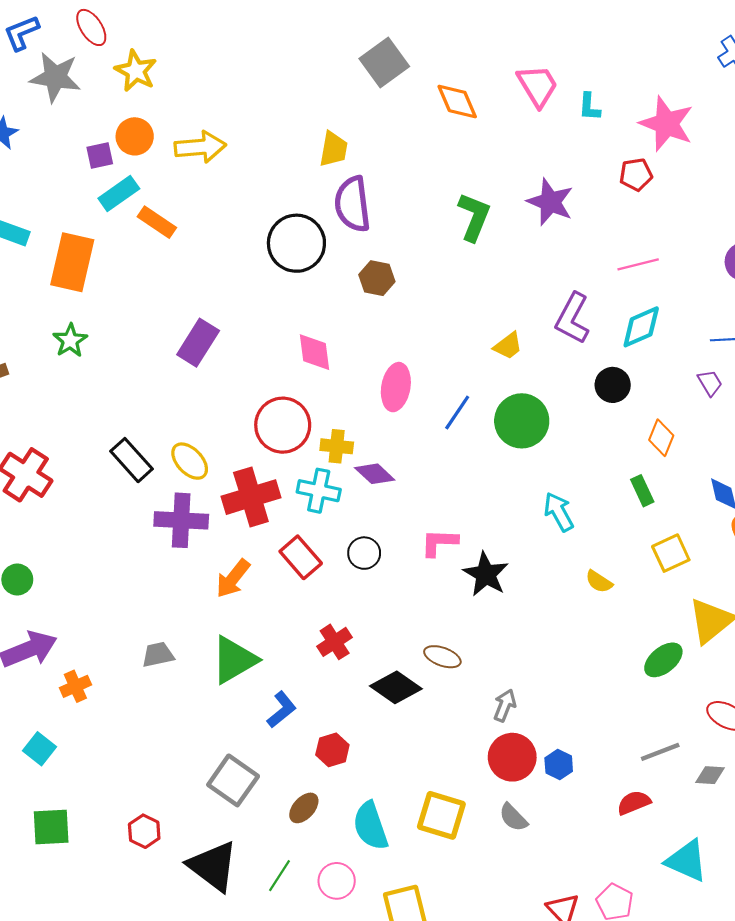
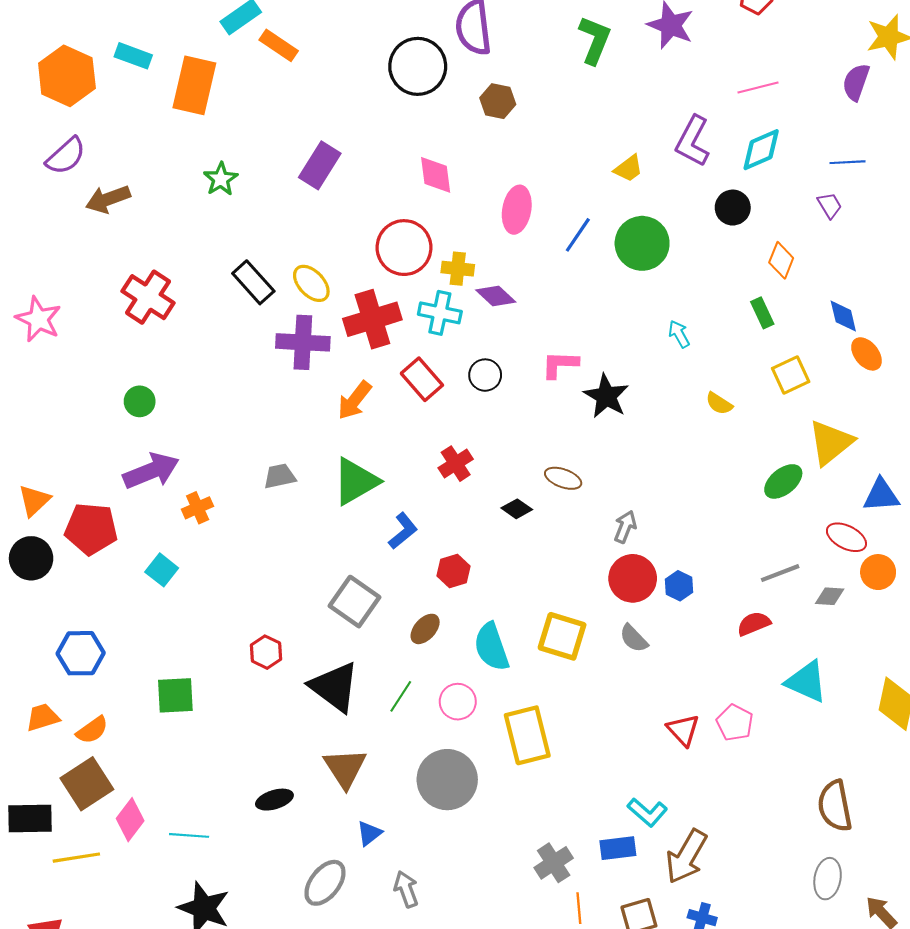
green star: (70, 341) -> (221, 179), moved
cyan arrow: (559, 512) -> (679, 334), size x0.7
black diamond: (396, 687) -> (517, 509), size x0.6
green square: (51, 827) -> (175, 695), moved

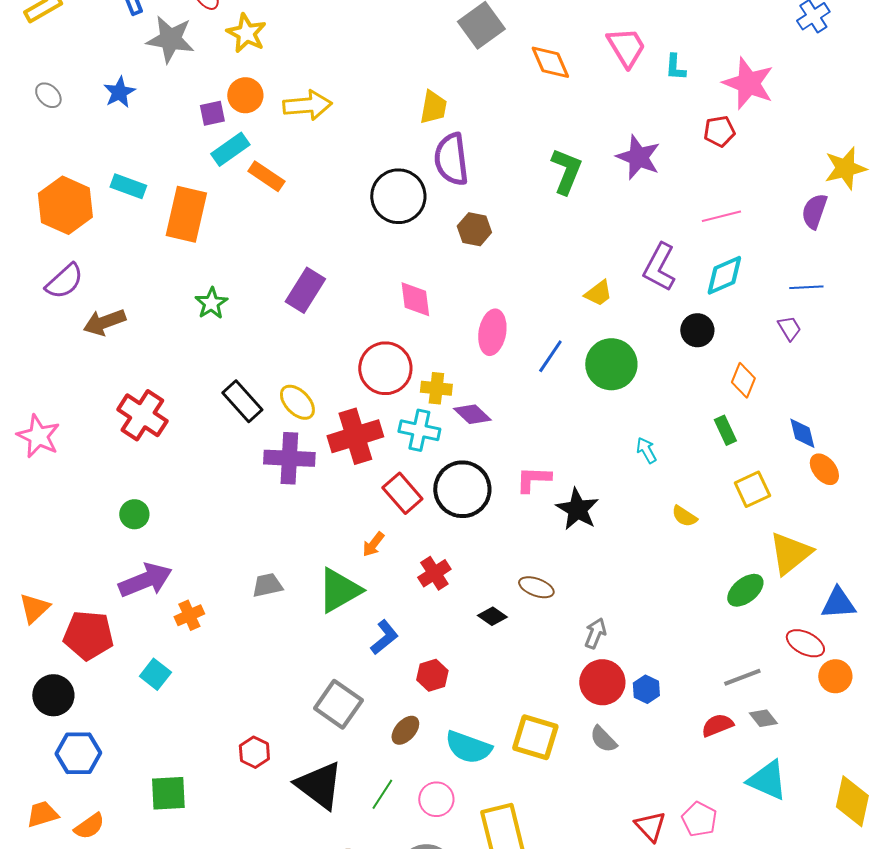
black circle: (485, 375) -> (462, 489), size x1.8
orange arrow: (354, 400) -> (373, 544), moved, size x0.7
black circle: (31, 558) -> (53, 695), moved
gray diamond: (830, 596) -> (763, 718), moved, turned 48
cyan semicircle: (491, 647) -> (468, 747), turned -51

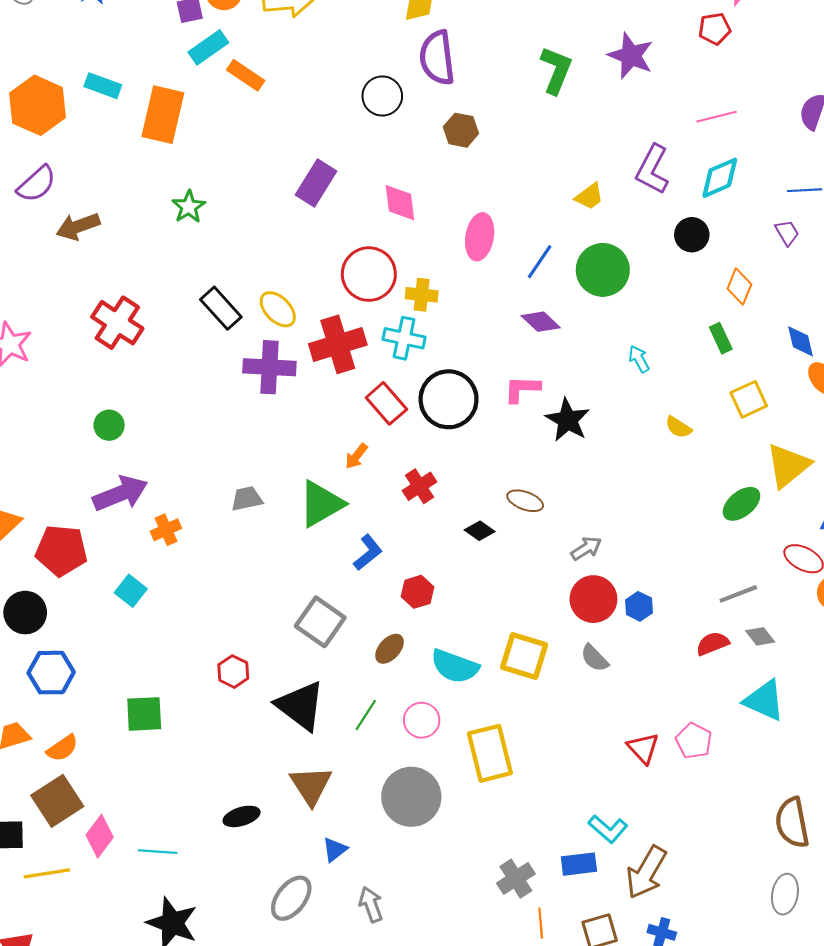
black circle: (398, 196) -> (382, 96), size x0.7
purple rectangle: (305, 290) -> (316, 183), moved
purple diamond: (472, 414) -> (541, 322), moved
gray arrow: (595, 633) -> (586, 548), turned 36

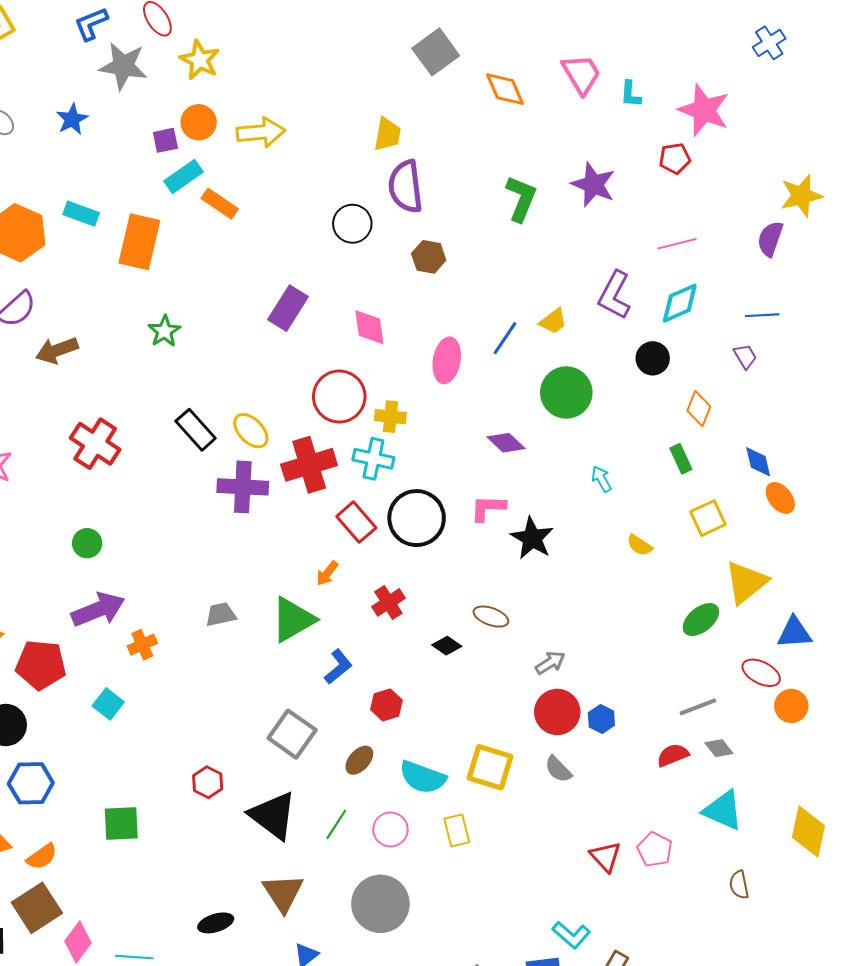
blue line: (540, 262) -> (505, 338), moved
yellow rectangle: (490, 753) -> (457, 831), moved, size x0.6
brown semicircle: (792, 823) -> (739, 885), moved, size x0.6

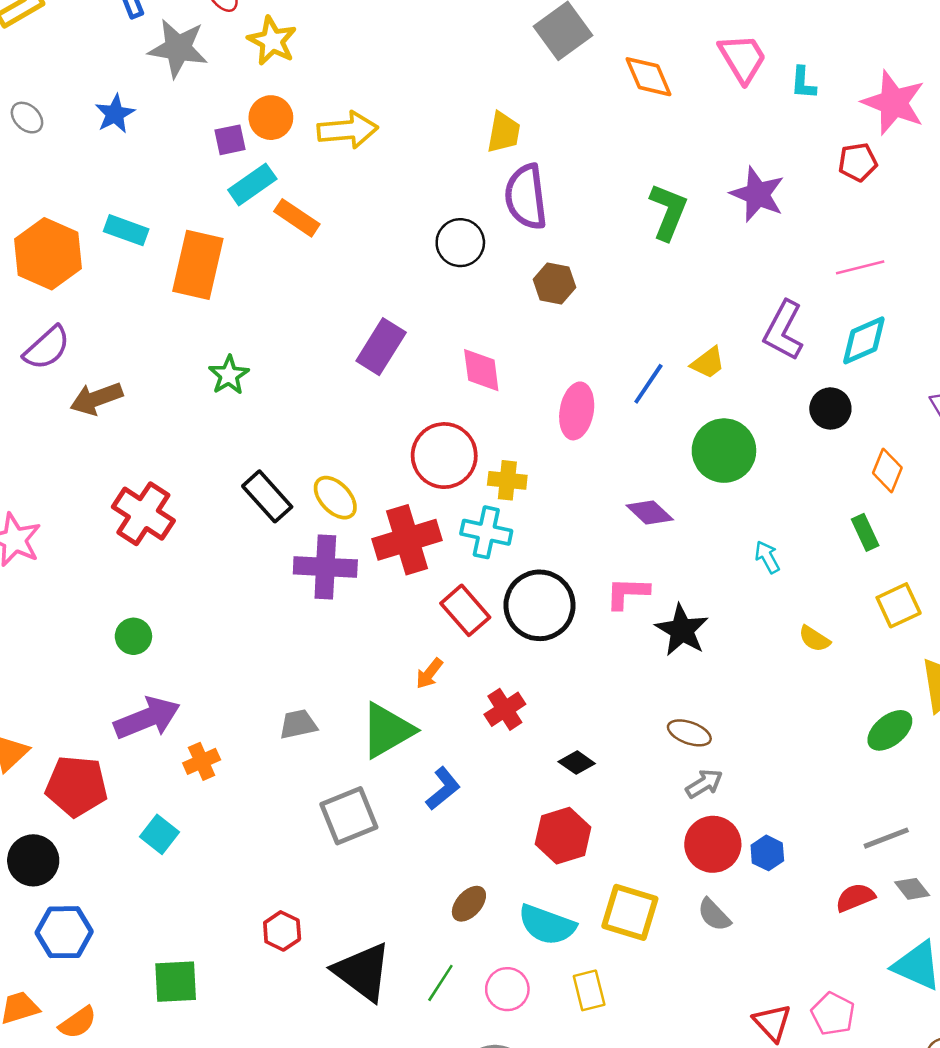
brown ellipse: (491, 617) -> (689, 733), moved
red hexagon: (386, 705) -> (563, 836), moved, size x1.4
gray square: (292, 734) -> (349, 816), moved, turned 33

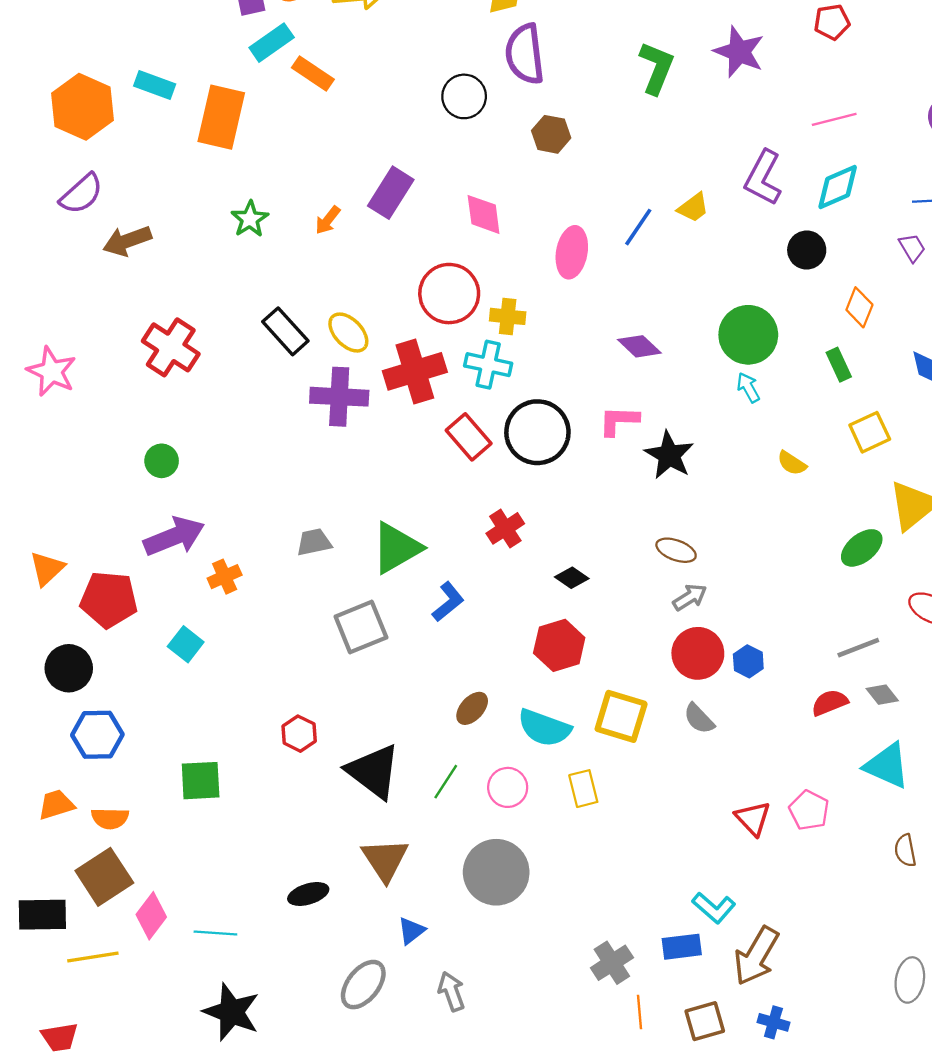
green circle: (724, 451) -> (748, 335), moved
orange arrow: (429, 673) -> (328, 220), moved
orange semicircle: (78, 1023) -> (110, 818), turned 36

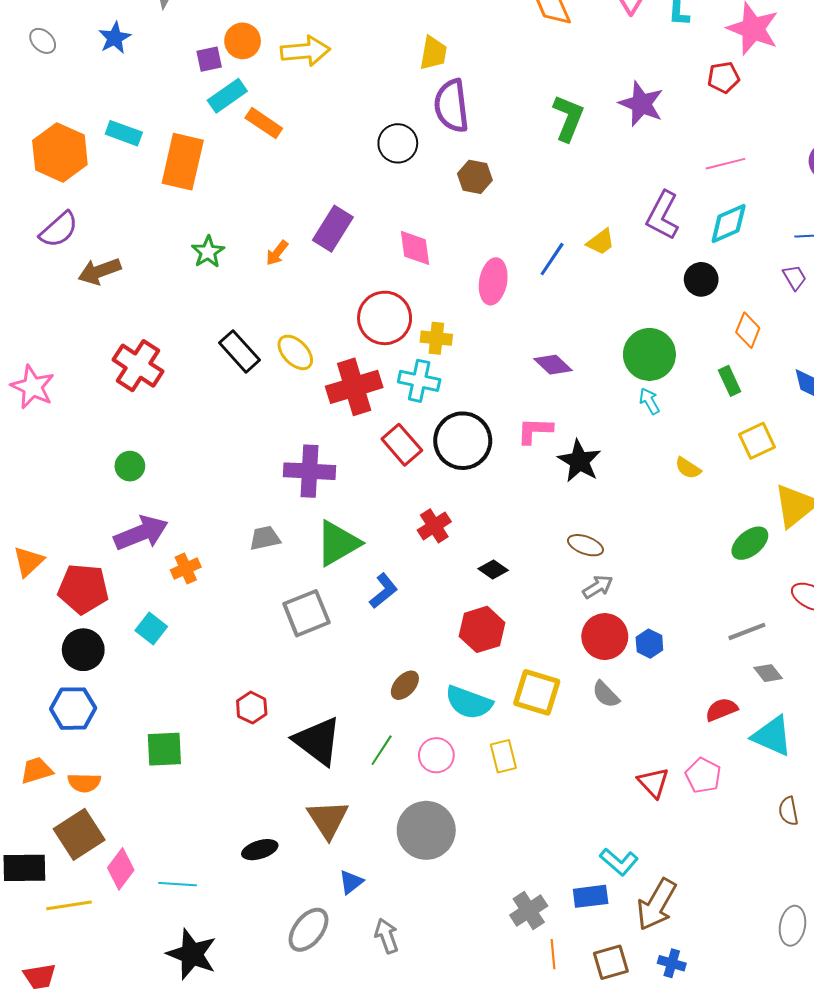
purple cross: (339, 397) -> (309, 471), moved
black circle: (69, 668) -> (83, 650), moved
red semicircle: (830, 703) -> (721, 710), moved

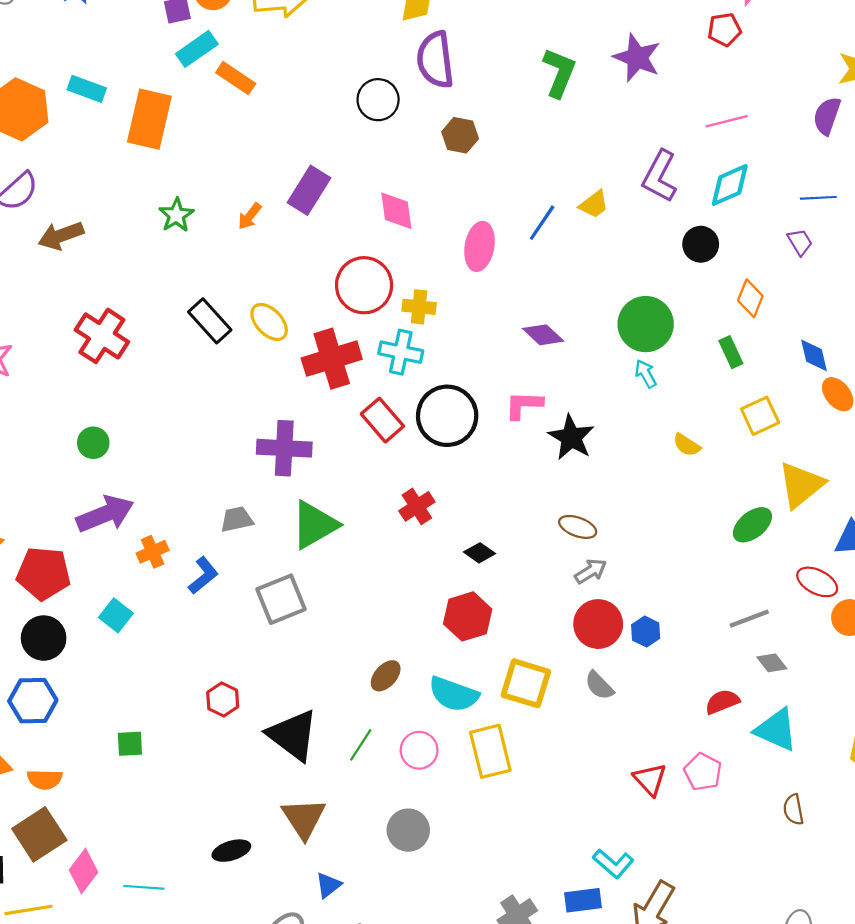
blue L-shape: (384, 591) -> (203, 575), moved
green square: (164, 749) -> (130, 744), size x0.7
yellow rectangle: (503, 756) -> (490, 751), size x1.5
gray circle: (426, 830) -> (408, 830), size x0.7

